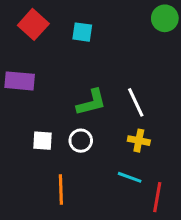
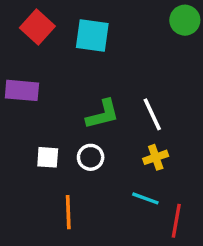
cyan square: (82, 32) -> (92, 36), size x1.5
yellow cross: (139, 141) -> (156, 157), turned -30

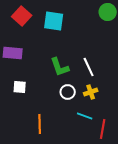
green L-shape: (103, 114) -> (60, 67), turned 85
white square: (48, 157) -> (20, 87), moved
white circle: (91, 157) -> (68, 92), moved

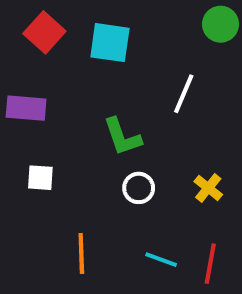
white line: (89, 67) -> (184, 94), moved, turned 48
yellow cross: (91, 92) -> (208, 188), moved, turned -32
cyan line: (85, 116) -> (161, 260), moved

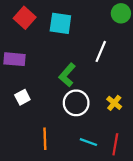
green L-shape: (122, 137) -> (67, 75), turned 60
white square: (40, 178) -> (22, 97), turned -32
white circle: (139, 188) -> (76, 103), size x1.5

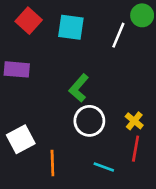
white line: (101, 51) -> (118, 35), moved
white square: (22, 97) -> (21, 139), moved, size x1.5
red line: (115, 144) -> (136, 149), moved

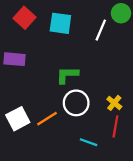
green L-shape: (79, 88) -> (67, 75), turned 50
orange line: (52, 163) -> (47, 119), moved, turned 60

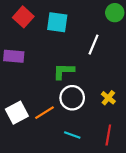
white line: (101, 30) -> (93, 45), moved
red line: (115, 126) -> (108, 135), moved
cyan line: (88, 142) -> (72, 135), moved

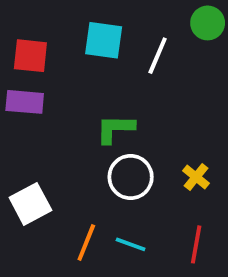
red square: (23, 17) -> (30, 56), moved, turned -36
white line: (93, 45) -> (158, 56), moved
orange line: (44, 113) -> (86, 242), moved, turned -36

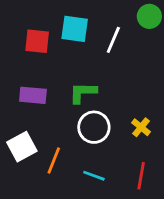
red square: (30, 56) -> (37, 41), moved
purple rectangle: (25, 102) -> (33, 95), moved
orange line: (86, 242) -> (54, 160), moved

